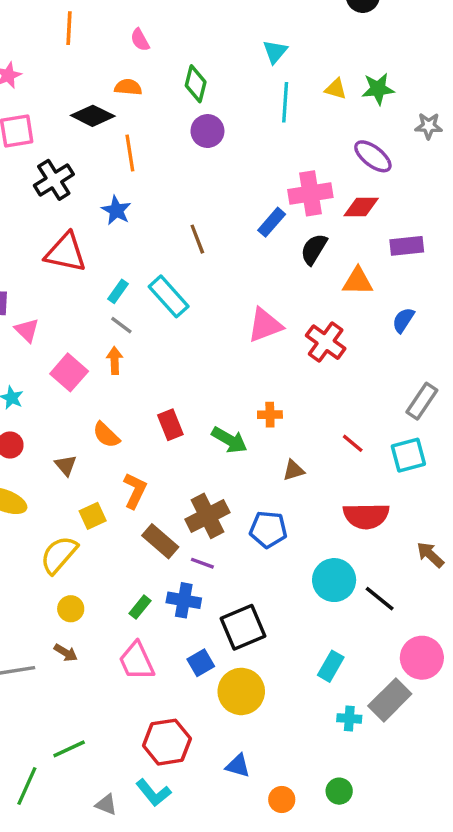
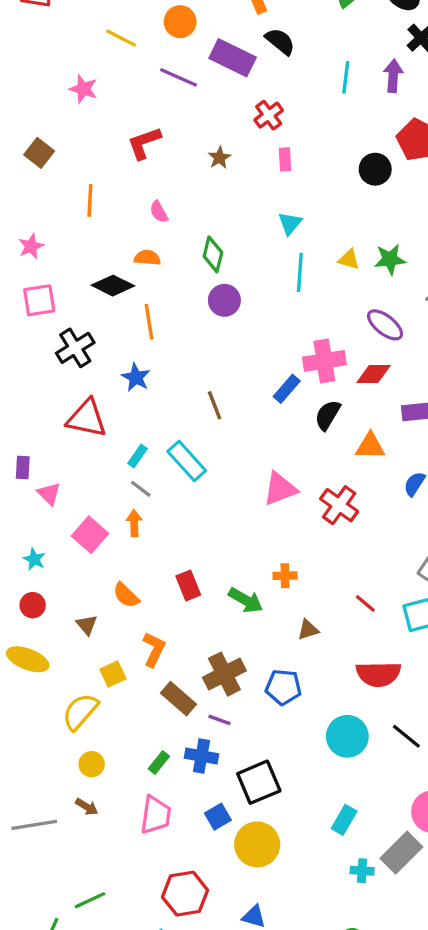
black line: (380, 599) -> (406, 736), moved
pink trapezoid: (137, 661) -> (156, 815), turned -147

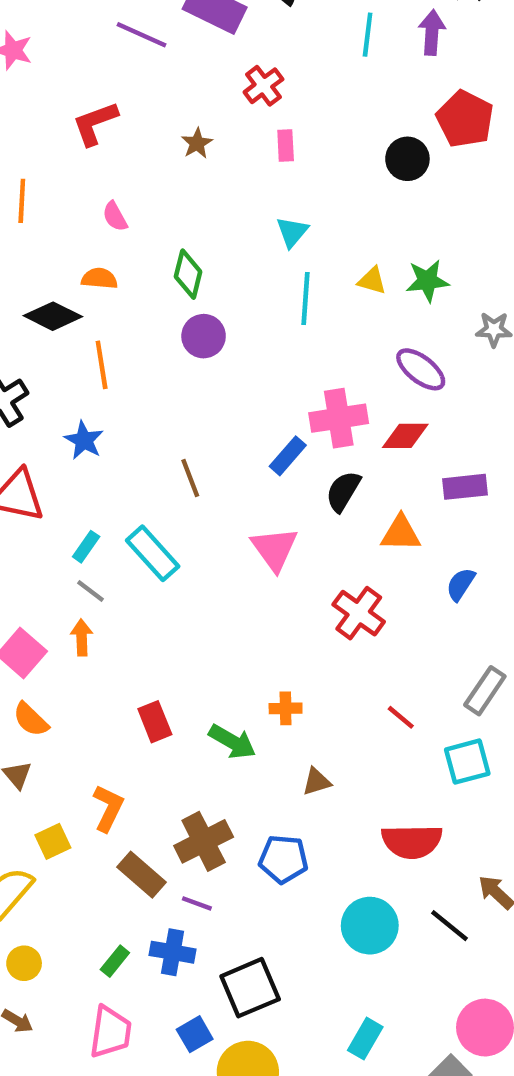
pink triangle: (280, 489) -> (274, 549), moved, turned -45
orange semicircle: (126, 595) -> (31, 719), moved
red line: (365, 604) -> (401, 717), moved

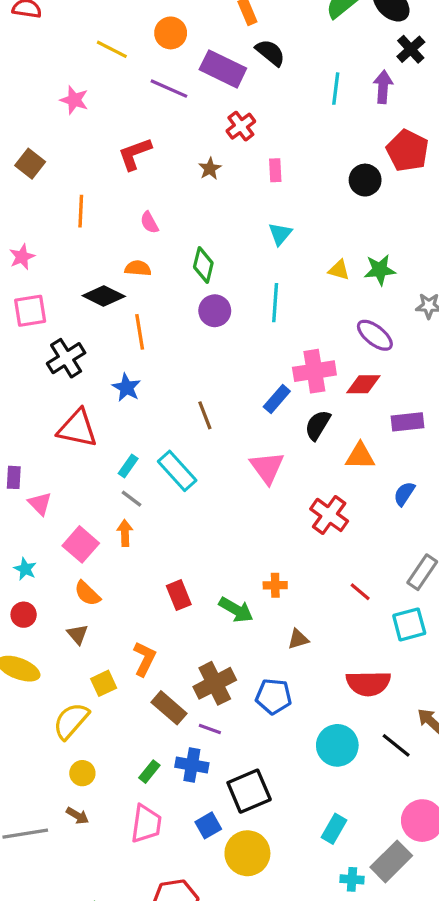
red cross: (263, 86) -> (241, 126), moved
cyan line: (305, 298) -> (275, 303), moved

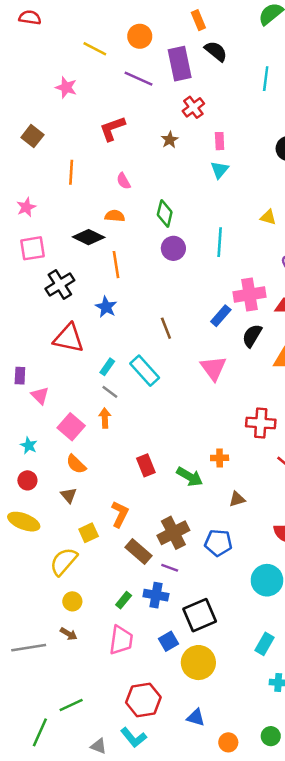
purple rectangle: (223, 69) -> (180, 64), turned 52
cyan triangle: (280, 234) -> (220, 170), moved
red cross: (329, 515) -> (261, 423), moved, turned -32

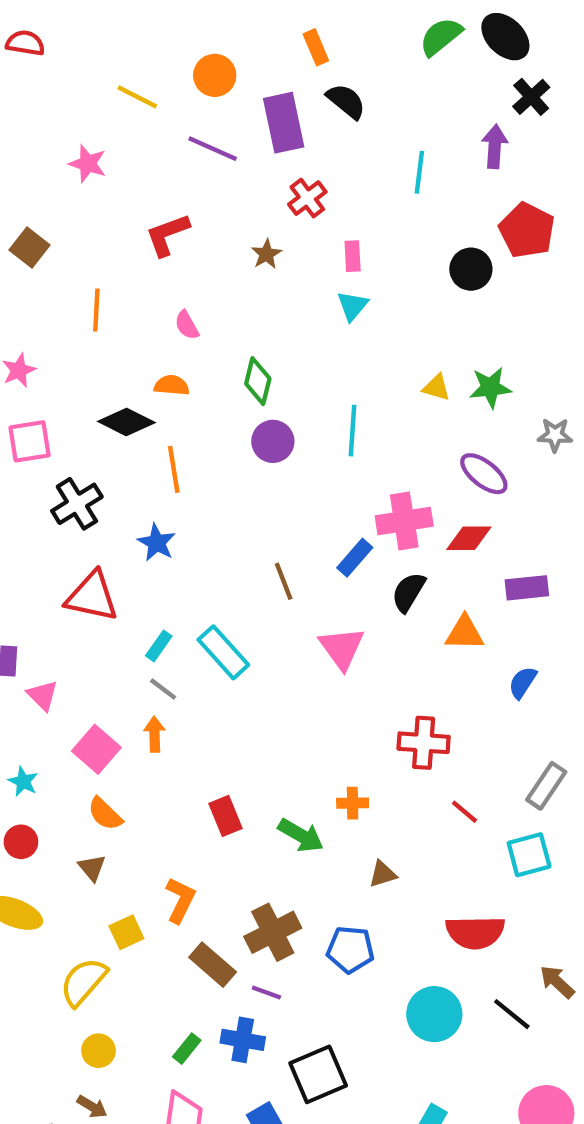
cyan line: (266, 79) -> (419, 172), moved
brown line: (166, 328) -> (284, 581), moved

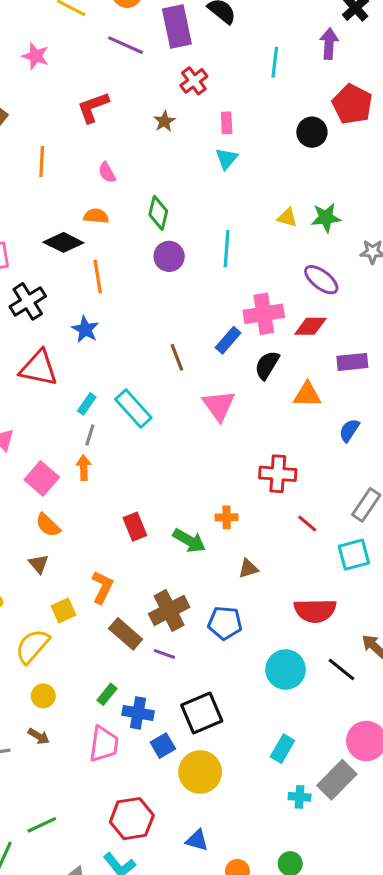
gray line: (163, 689) -> (90, 435), turned 70
blue cross: (243, 1040) -> (138, 713), moved

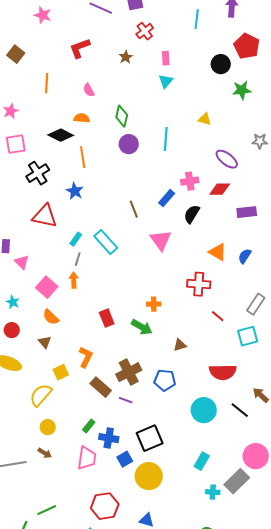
green star: (326, 218) -> (242, 90), moved
pink cross: (264, 314) -> (190, 181), size x0.7
orange triangle: (307, 395) -> (218, 252), moved, turned 30
orange cross: (227, 517) -> (154, 304), moved

